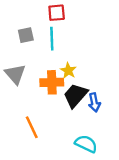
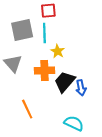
gray square: (26, 35) -> (22, 30), size x1.6
yellow star: (68, 71) -> (58, 51), moved

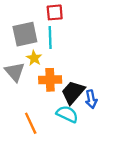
yellow star: (58, 51) -> (34, 58), moved
cyan semicircle: (74, 123) -> (67, 114), moved

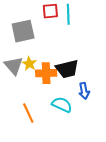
cyan line: (50, 38) -> (68, 14), moved
yellow star: (34, 58) -> (29, 64), moved
black trapezoid: (73, 92) -> (67, 69), moved, turned -145

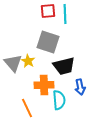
gray square: (23, 31) -> (48, 42), moved, turned 30
orange cross: (46, 73) -> (44, 85), moved
cyan semicircle: (62, 105) -> (59, 100), turned 60

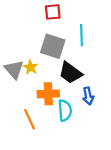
cyan line: (65, 14) -> (81, 35), moved
black trapezoid: (64, 66) -> (70, 73), turned 50

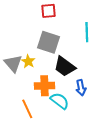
cyan line: (81, 35) -> (87, 32), moved
cyan semicircle: (65, 110) -> (60, 101), turned -48

